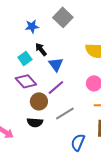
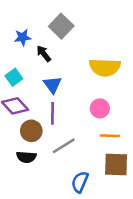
black arrow: (41, 49) -> (44, 54), moved
purple line: (56, 87) -> (52, 113), turned -48

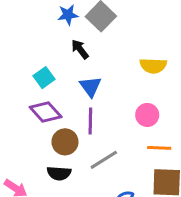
blue star: (23, 37) -> (68, 15), moved
yellow semicircle: (105, 67) -> (153, 66), size x0.7

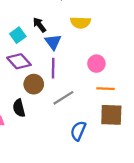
black arrow: (80, 49) -> (39, 25), moved
yellow semicircle: (153, 66) -> (80, 23), moved
black semicircle: (59, 173) -> (19, 108), moved, turned 72

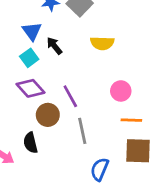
blue triangle: (53, 42) -> (32, 31), moved
purple line: (53, 68) -> (70, 96), turned -30
gray line: (63, 98) -> (82, 131), turned -70

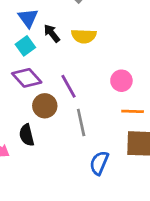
yellow semicircle: (102, 43) -> (84, 36), moved

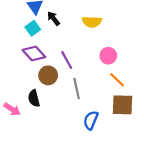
yellow semicircle: (84, 36) -> (92, 22), moved
orange line: (133, 111) -> (117, 80), turned 42

